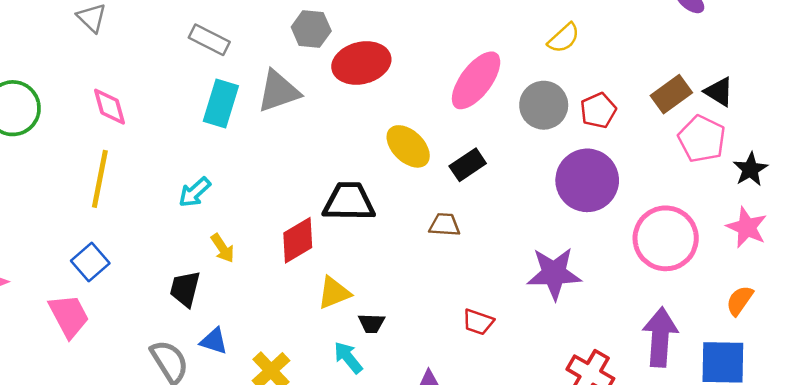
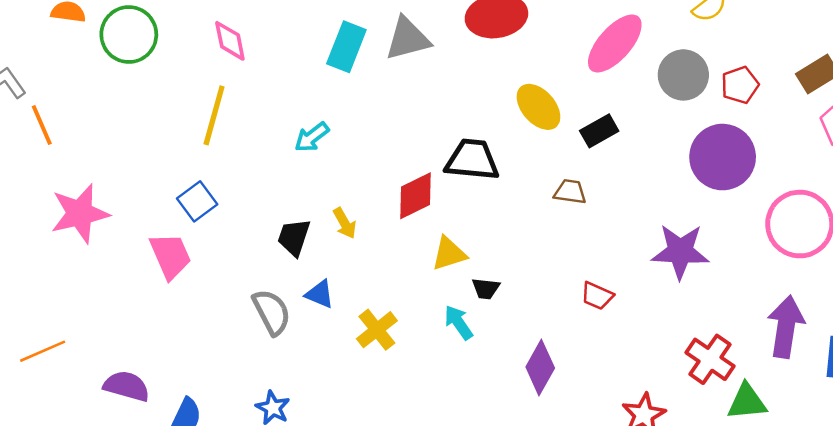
yellow arrow: (223, 248) -> (345, 223), moved

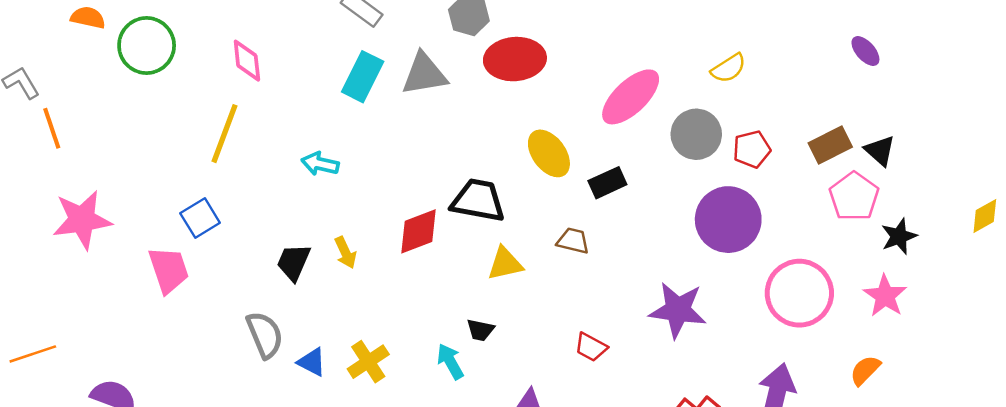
cyan arrow: (312, 137) -> (320, 164), turned 45
yellow triangle: (449, 254) -> (505, 264), moved
blue triangle: (320, 294) -> (312, 362), moved

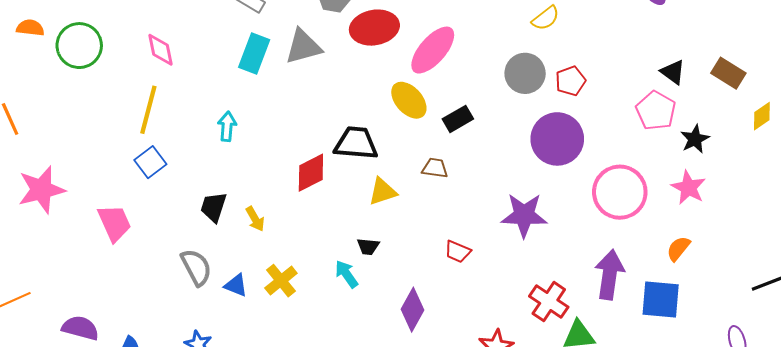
pink ellipse: (631, 97) -> (433, 50), moved
brown rectangle: (830, 145) -> (728, 73), moved, turned 64
cyan arrow: (320, 164) -> (227, 126), turned 88
blue square: (200, 218) -> (150, 162), moved
yellow arrow: (345, 253) -> (255, 219), moved

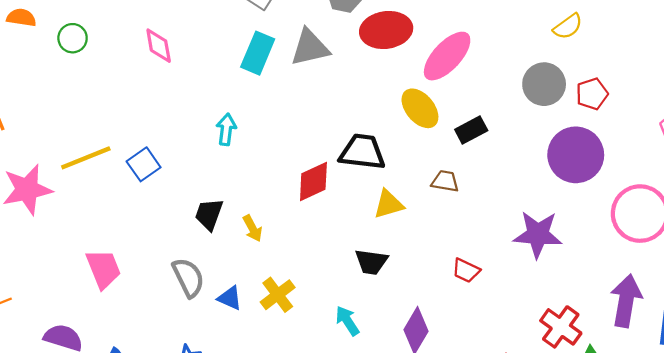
green circle: (79, 46) -> (73, 38), size x0.6
yellow line: (148, 110) -> (86, 158), moved, turned 51
pink trapezoid: (115, 223) -> (103, 269), moved
black trapezoid: (368, 247) -> (371, 262), size x1.4
cyan arrow: (346, 274) -> (347, 321), moved

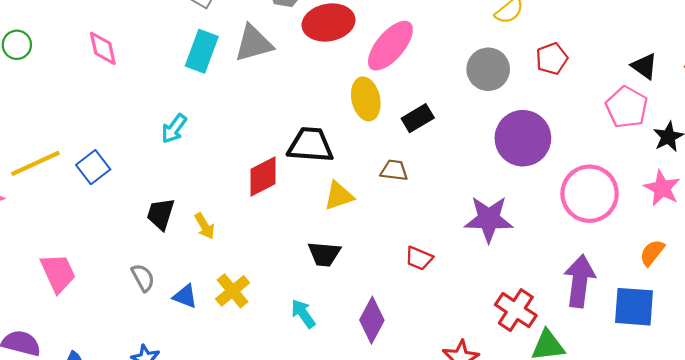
red pentagon: (592, 94) -> (552, 59), moved
yellow ellipse: (420, 108) -> (366, 99), turned 30
cyan arrow: (226, 129) -> (174, 129), turned -148
gray semicircle: (188, 277) -> (143, 278), size x0.7

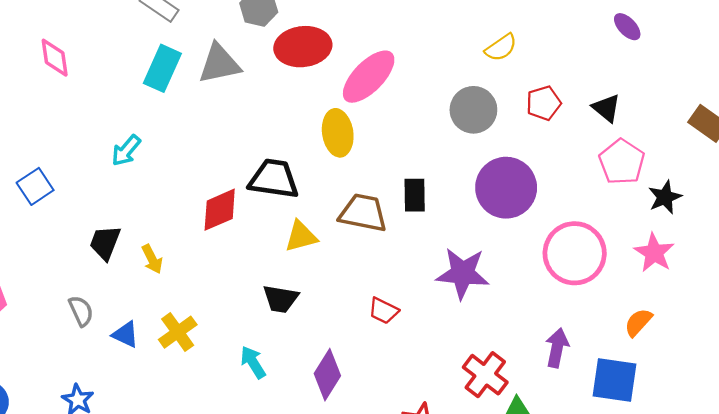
black triangle: (644, 66) -> (606, 108), moved
black rectangle: (418, 118) -> (415, 195), moved, turned -64
brown trapezoid: (394, 170) -> (363, 213), size x1.6
purple arrow: (580, 281) -> (557, 348), size x0.7

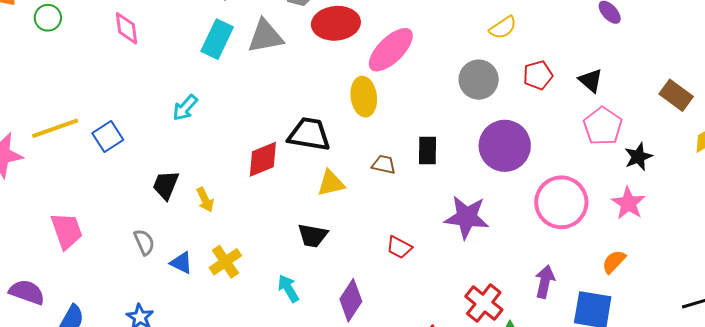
brown trapezoid: (363, 213) -> (384, 165), size x0.6

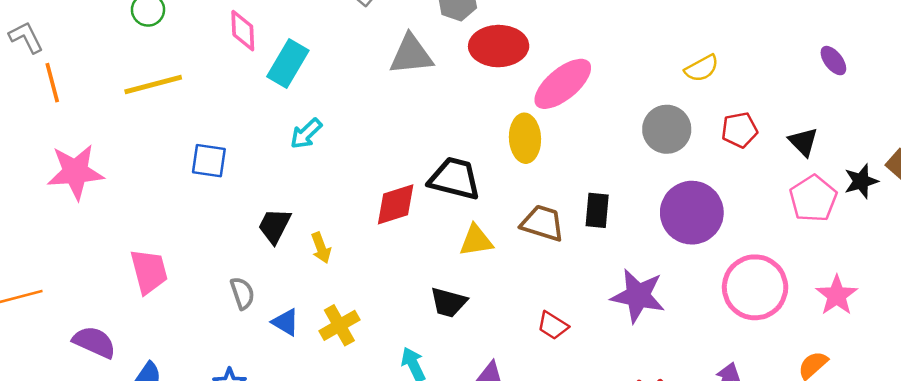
cyan rectangle: (217, 39) -> (288, 63), moved
yellow line: (55, 128) -> (153, 84), moved
blue square: (108, 136) -> (209, 161), turned 36
black star: (638, 157) -> (861, 181), moved
brown trapezoid: (384, 165) -> (542, 223), size x1.5

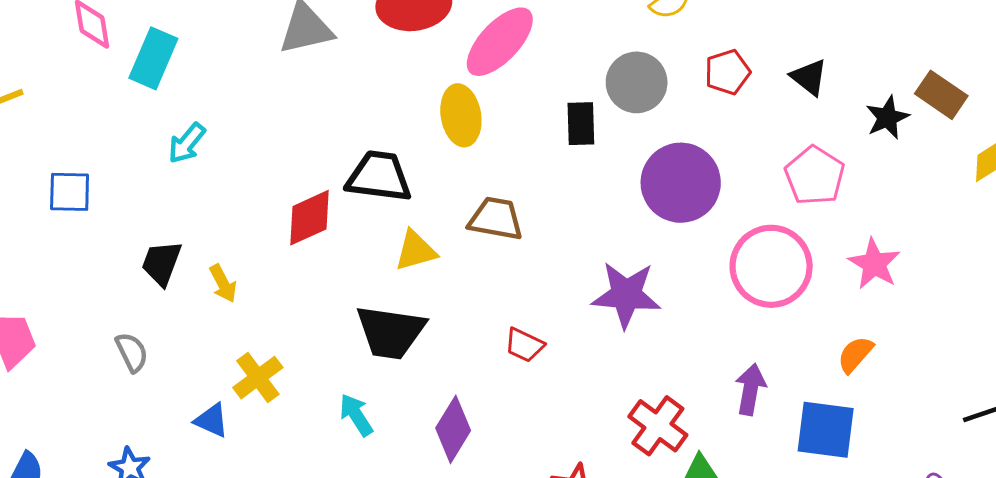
pink pentagon: (813, 199) -> (815, 176), moved
black rectangle: (597, 210) -> (581, 124), moved
black trapezoid: (448, 302) -> (391, 332), size x1.5
blue triangle: (286, 322) -> (211, 420), moved

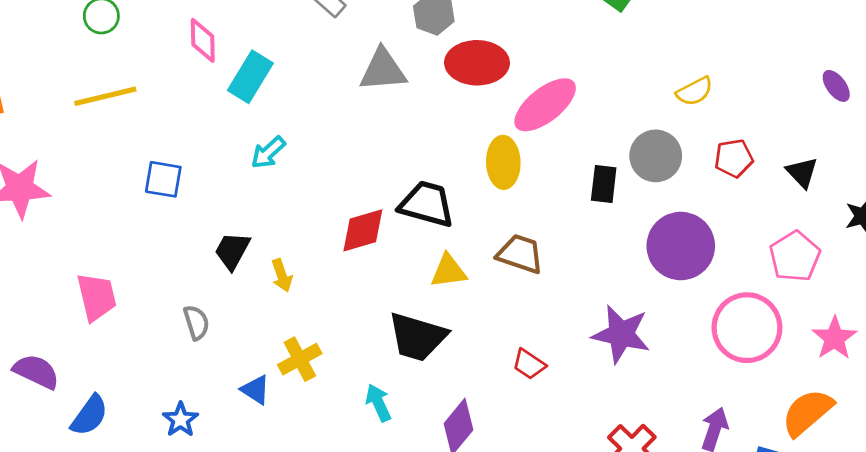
orange semicircle: (855, 354) -> (807, 412), size x1.6

